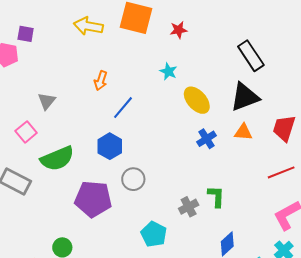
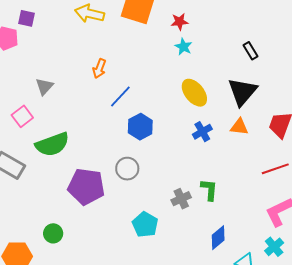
black rectangle: (251, 56) -> (250, 51), size x0.6
cyan star: (168, 71) -> (183, 47), moved
black triangle: (245, 97) -> (242, 92), turned -32
blue hexagon: (110, 146) -> (140, 127), moved

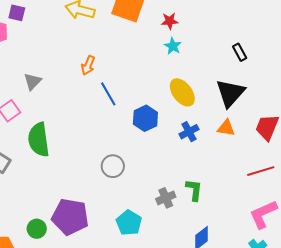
blue line: (120, 97) -> (108, 94), turned -75
blue hexagon: (140, 127) -> (145, 118), moved
green semicircle: (52, 144) -> (39, 140), turned 100
purple pentagon: (86, 186) -> (70, 217), moved

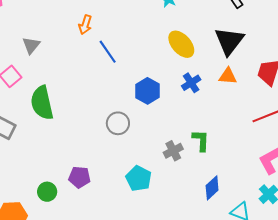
blue hexagon: (145, 118) -> (147, 91), moved
purple pentagon: (70, 217) -> (79, 177), size x0.6

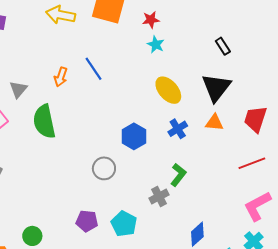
orange arrow: (85, 25) -> (61, 77), moved
blue line: (108, 52) -> (94, 69), moved
green semicircle: (42, 103) -> (44, 121), moved
green L-shape: (201, 140) -> (178, 175), moved, turned 35
purple pentagon: (79, 177) -> (87, 221), moved

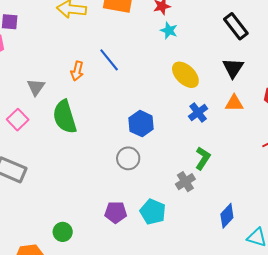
black rectangle: (223, 46) -> (236, 26), size x1.5
black triangle: (216, 87) -> (233, 68), size x0.7
blue hexagon: (134, 136) -> (141, 124), moved

